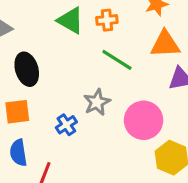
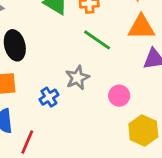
pink circle: (144, 120) -> (119, 96), size x0.6

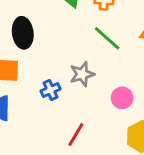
red line: (27, 142) -> (76, 134), moved

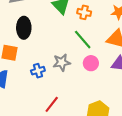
pink circle: (122, 98) -> (91, 63), moved

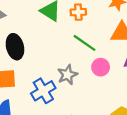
blue cross: (38, 71) -> (43, 91), size x1.5

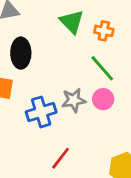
pink circle: (101, 67) -> (103, 99), moved

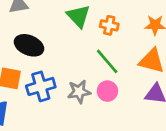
black ellipse: (21, 53) -> (29, 45), turned -68
blue cross: (41, 112) -> (41, 86), moved

